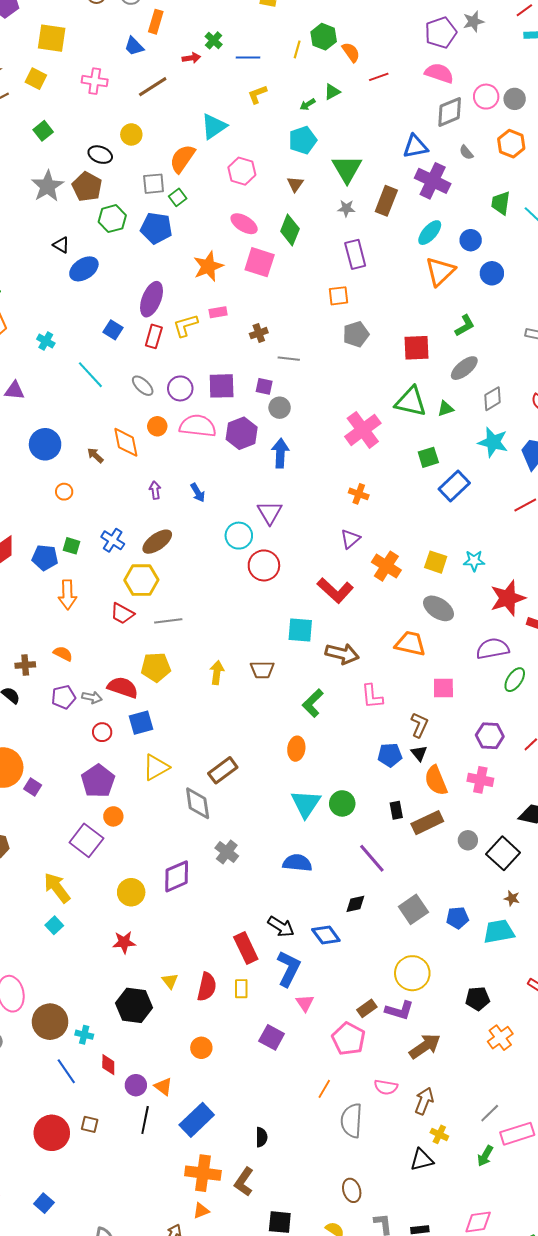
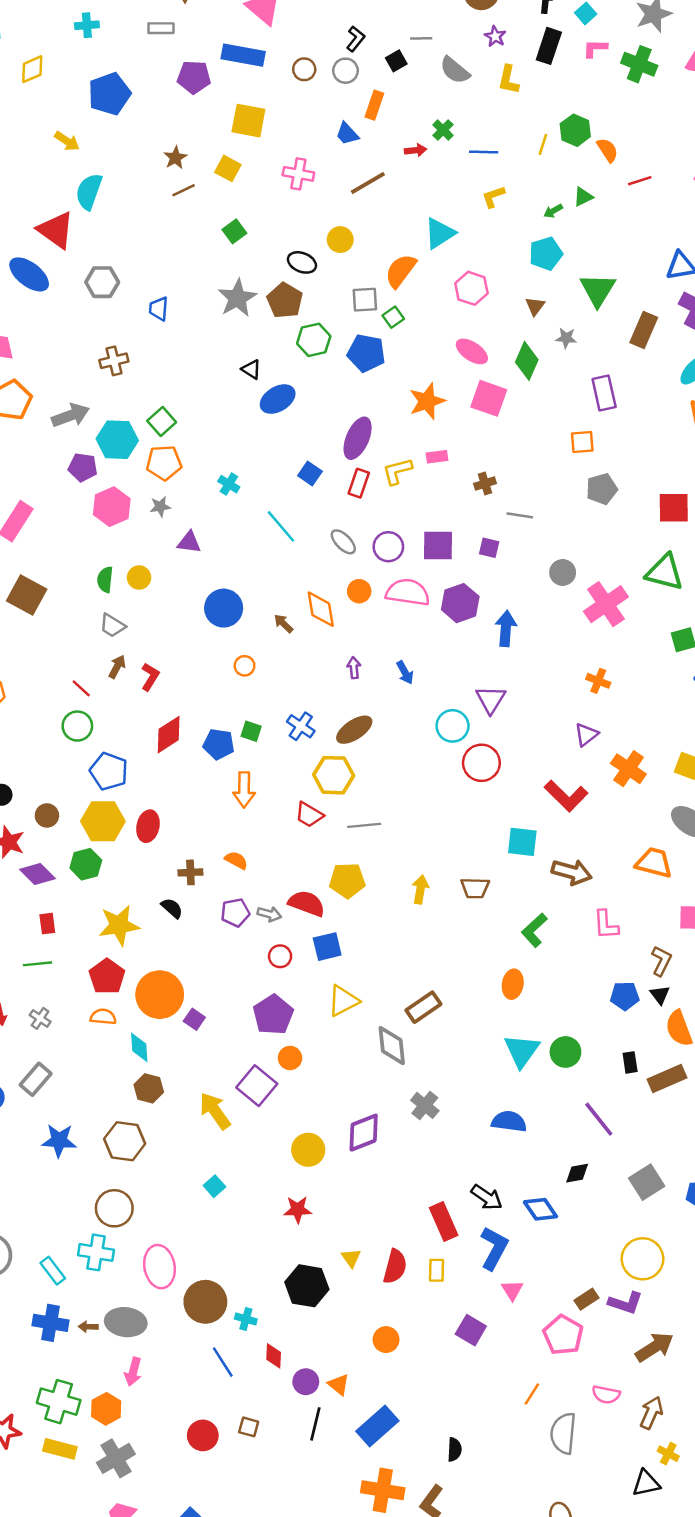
gray star: (346, 208) -> (566, 338), moved
gray circle: (280, 408) -> (563, 572), moved
yellow arrow: (57, 888) -> (215, 1111), moved
red circle: (52, 1133) -> (203, 1435), size x0.7

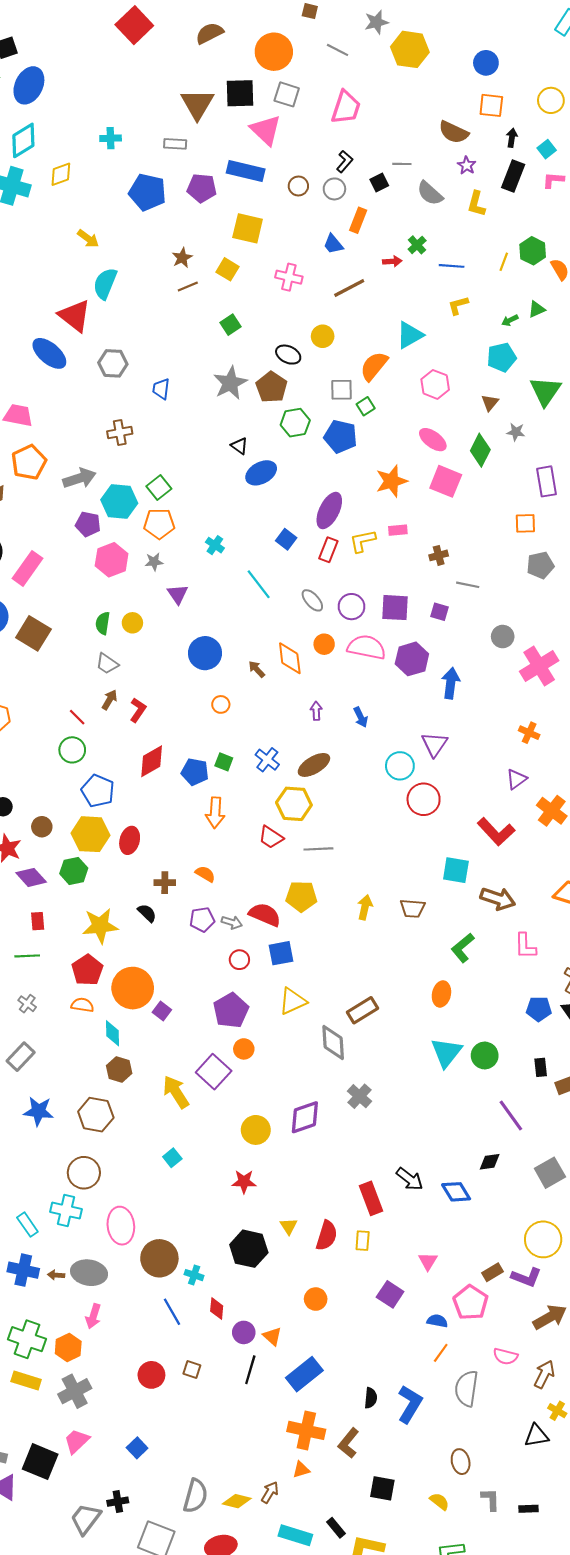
blue pentagon: (109, 94) -> (148, 192), moved, turned 30
purple triangle: (189, 542) -> (178, 594), turned 45
blue semicircle: (509, 1121) -> (437, 1321), moved, size x0.7
blue L-shape: (494, 1248) -> (410, 1404), moved

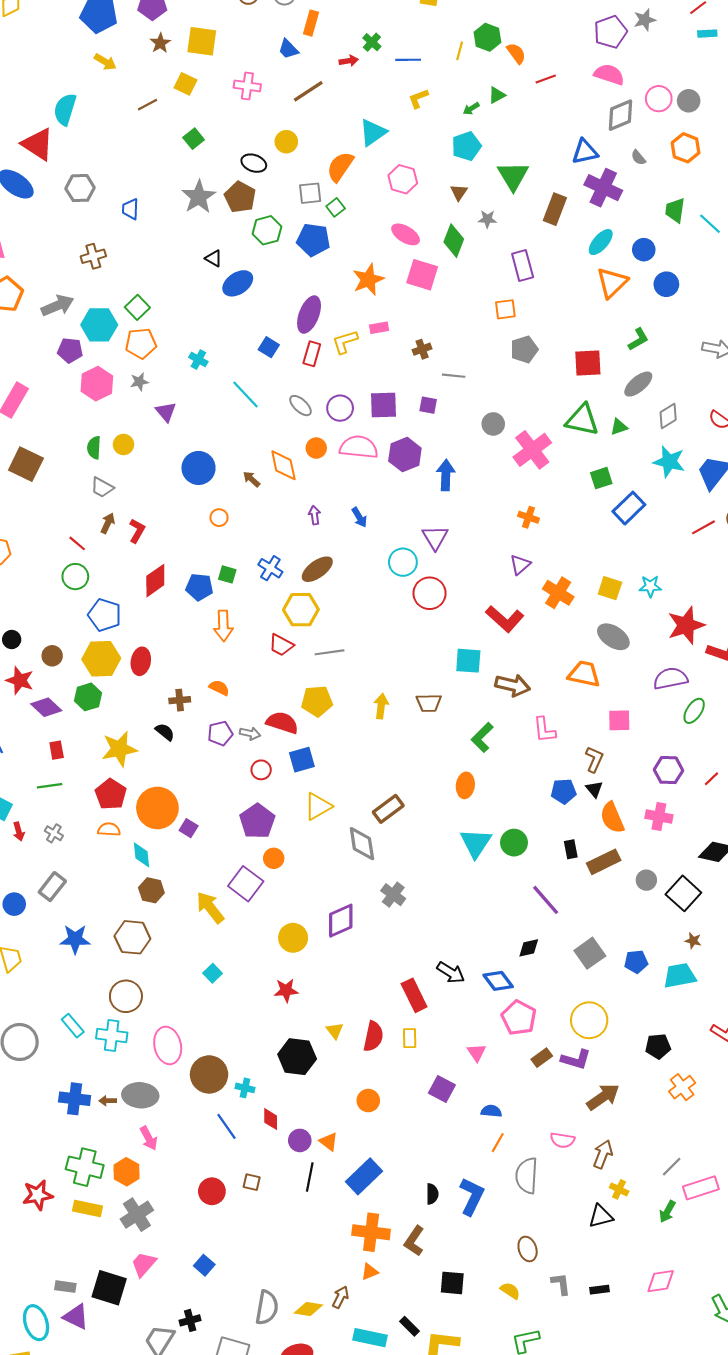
yellow arrow: (88, 239) -> (105, 62), moved
brown star: (182, 258) -> (160, 43), moved
cyan rectangle: (27, 1225) -> (73, 1026), moved
pink pentagon: (471, 1303) -> (519, 1018), moved
pink arrow: (93, 1316) -> (149, 1138), turned -40

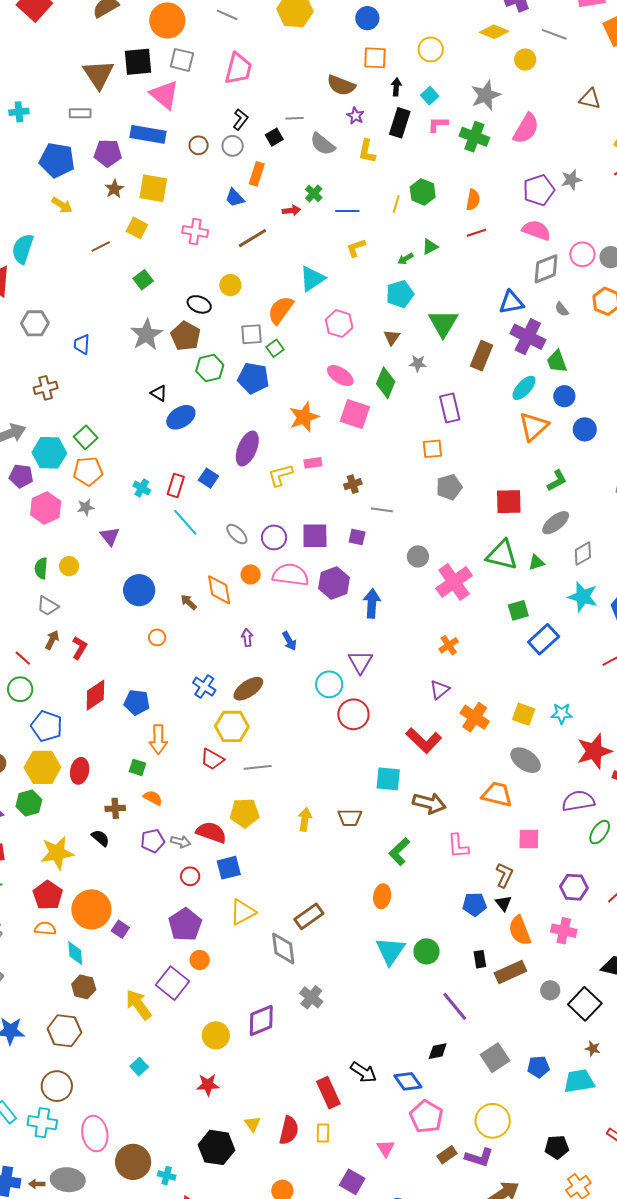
orange semicircle: (516, 53) -> (473, 200), moved, turned 45
green trapezoid: (675, 210) -> (557, 361), moved, turned -30
red rectangle: (312, 354) -> (176, 486), moved
orange cross: (528, 517) -> (449, 645), turned 36
green square: (227, 574) -> (138, 767), moved

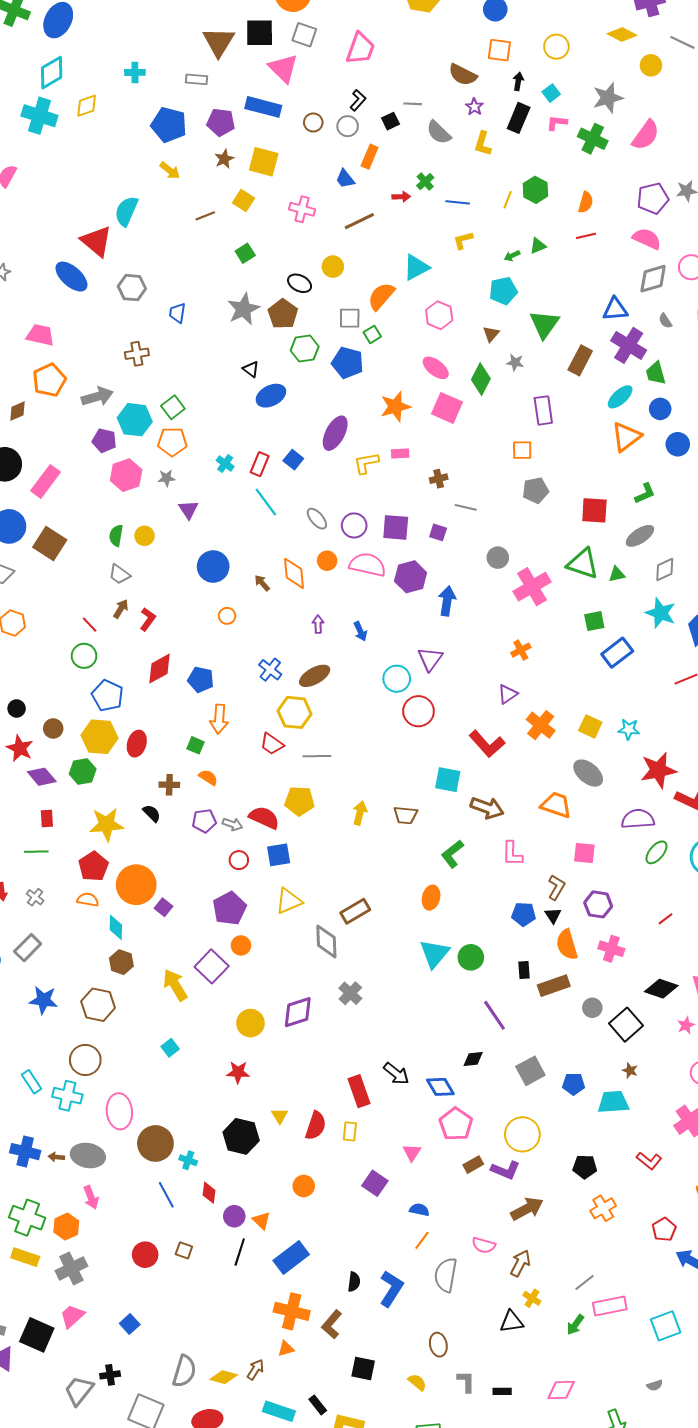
purple hexagon: (574, 887) -> (598, 904), moved

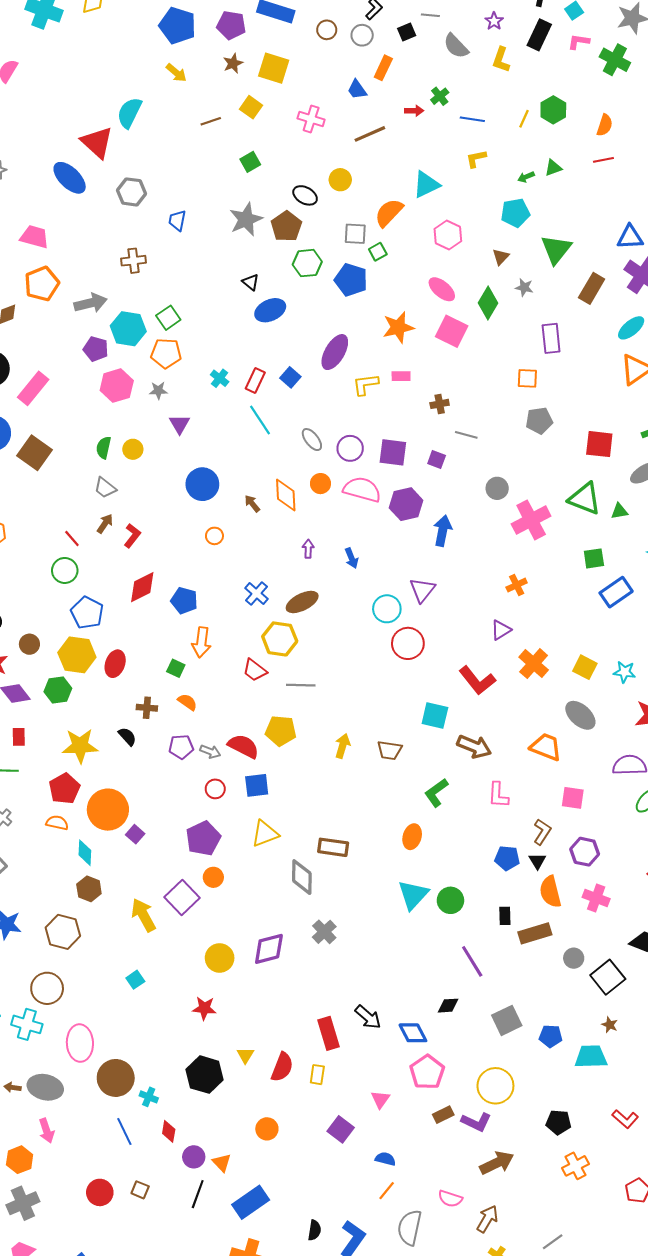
brown rectangle: (355, 911) -> (333, 847), turned 36

